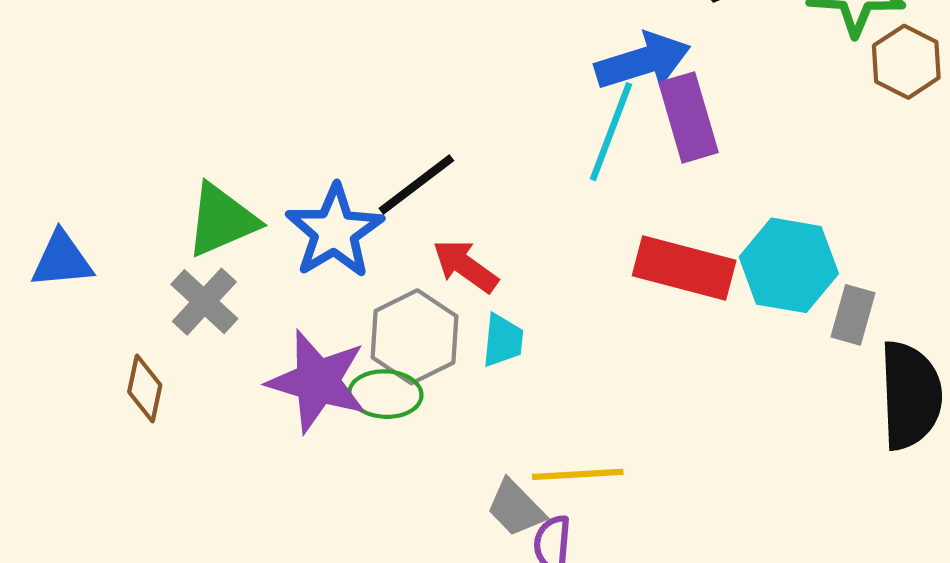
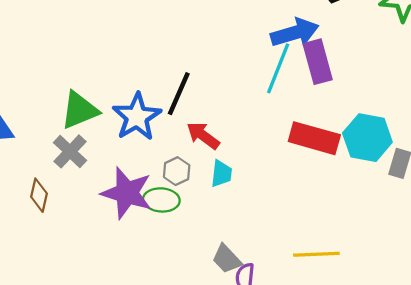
black line: (416, 184) -> (179, 94), turned -30
gray hexagon: (414, 337) -> (177, 171), size x0.6
yellow line: (578, 474) -> (316, 254), moved

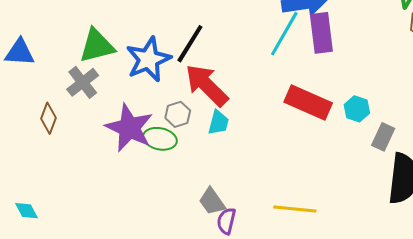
red arrow: (203, 135) -> (207, 85), size x1.5
cyan hexagon: (367, 138) -> (357, 109), size x0.6

